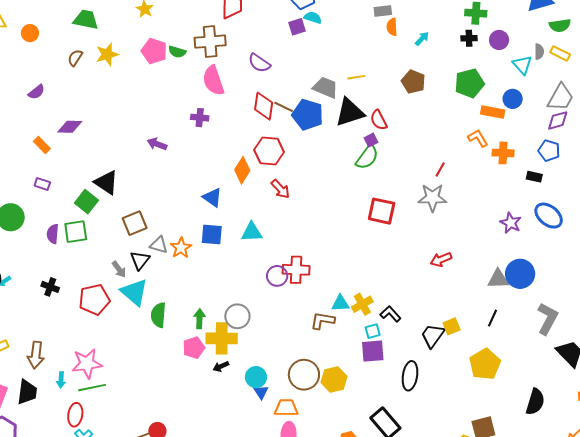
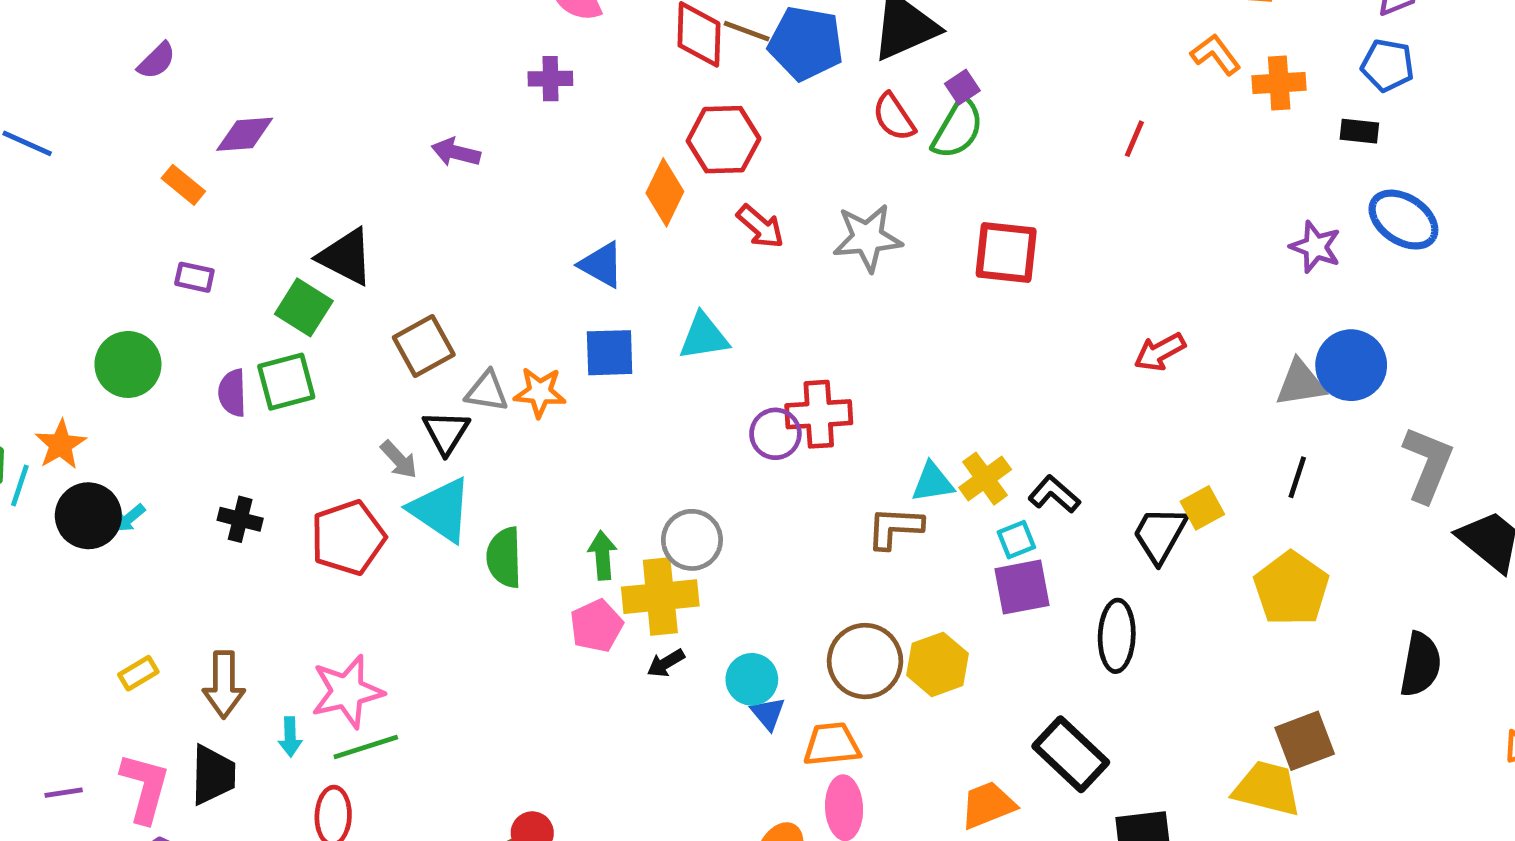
red semicircle: (379, 120) -> (894, 117), moved
gray star: (432, 198) -> (867, 238), moved
orange star: (181, 248) -> (540, 392), turned -30

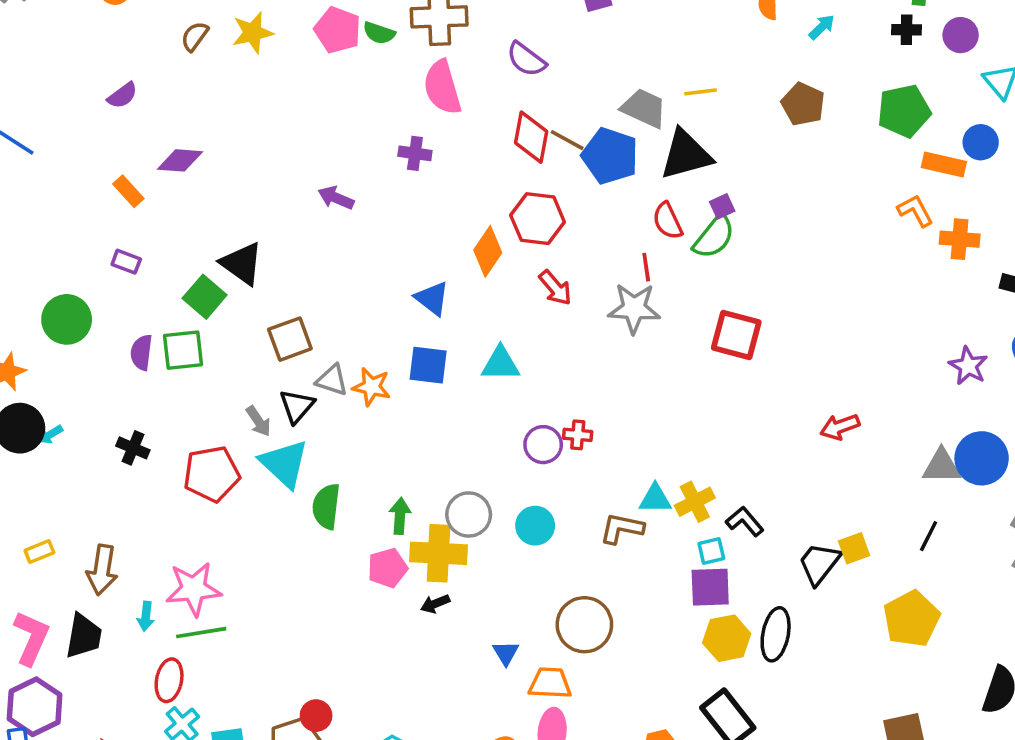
red line: (1134, 139) -> (646, 267), moved, turned -40
red cross: (819, 414) -> (578, 435), size x0.6
yellow hexagon: (937, 664) -> (727, 638), moved
cyan circle: (752, 679) -> (535, 526), moved

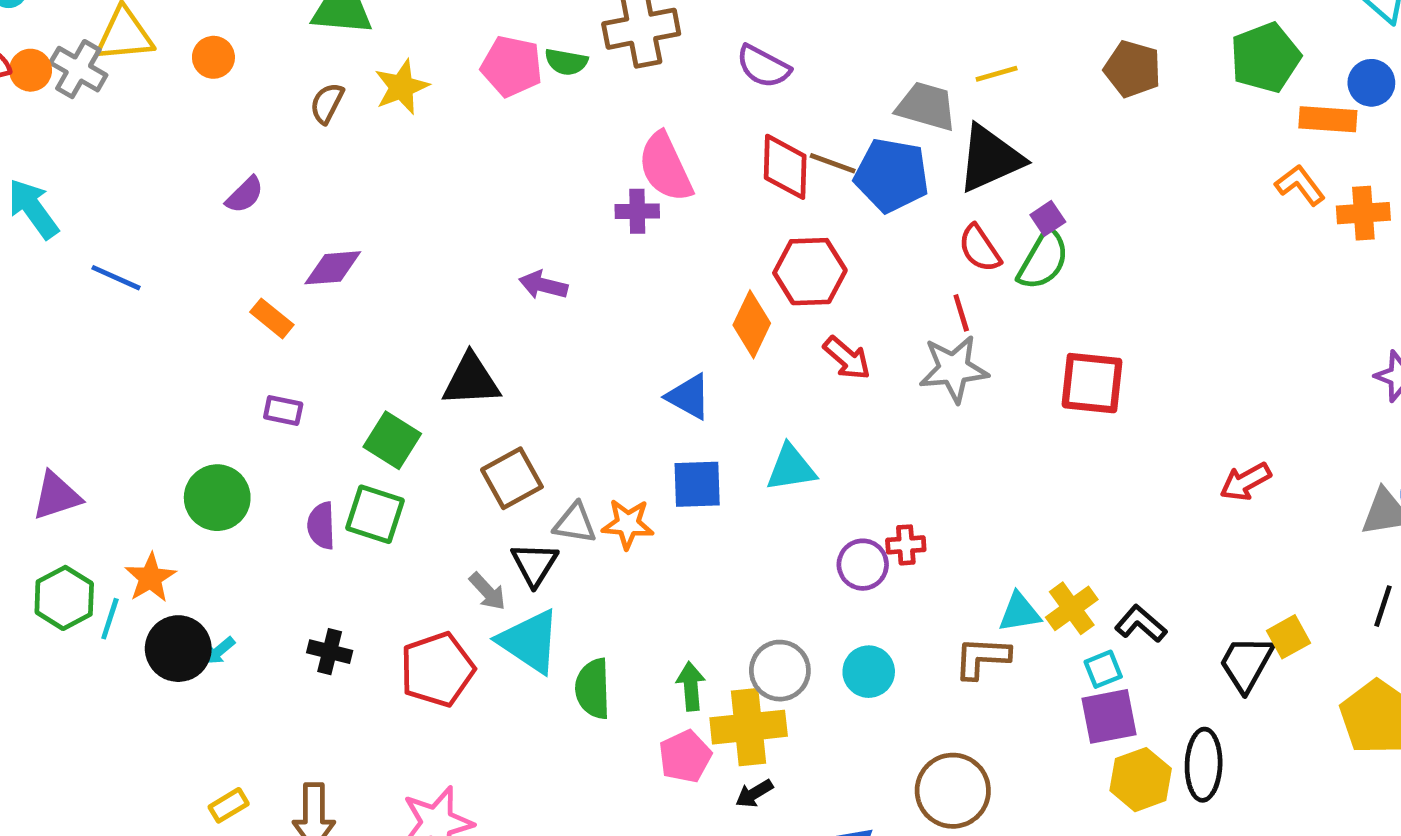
pink semicircle: (442, 87) -> (665, 167), moved
black triangle: (242, 264) -> (471, 380), moved, turned -30
green square: (183, 350) -> (375, 514), turned 33

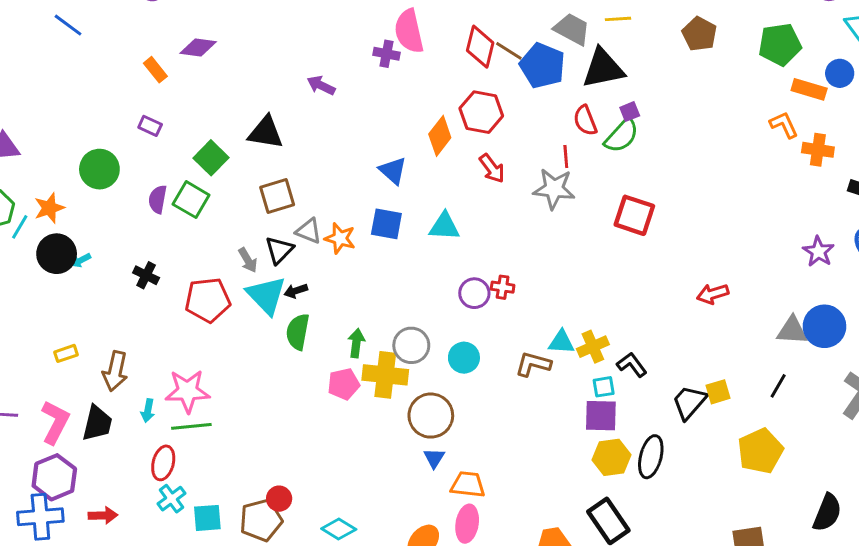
brown circle: (953, 791) -> (431, 416), moved
black arrow: (754, 793) -> (296, 291), moved

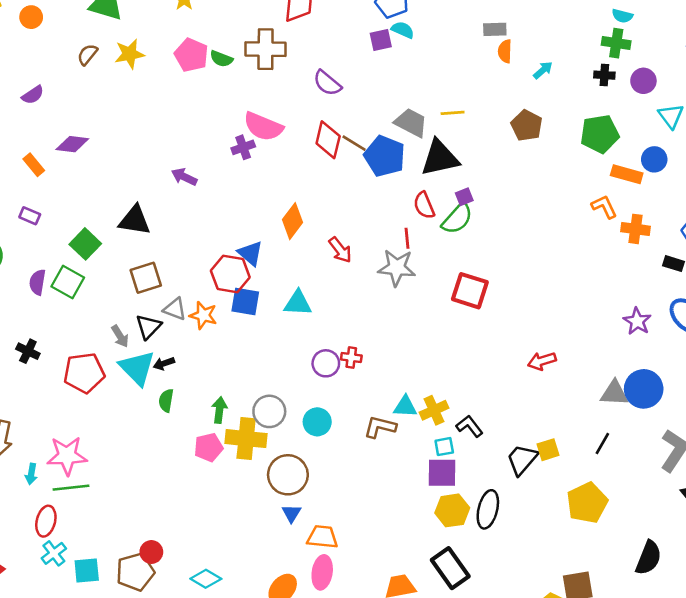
pink semicircle: (409, 31) -> (263, 127), turned -54
purple cross: (387, 54) -> (243, 147), turned -30
red hexagon: (481, 112) -> (230, 274), moved
green semicircle: (298, 332) -> (166, 401), size x0.7

